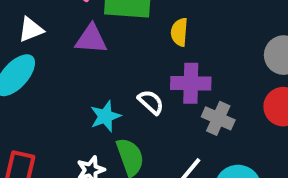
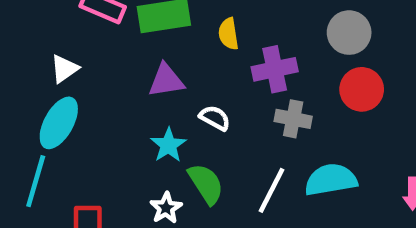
purple triangle: (91, 39) -> (166, 80), moved
purple cross: (191, 83) -> (275, 69), moved

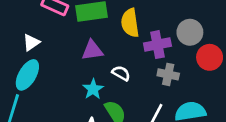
gray circle: (349, 33) -> (190, 32), moved
yellow semicircle: (228, 34) -> (130, 23), size x1.5

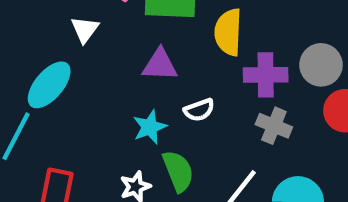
white triangle: (31, 42) -> (85, 29), moved, turned -30
white semicircle: (121, 73) -> (199, 110), turned 120

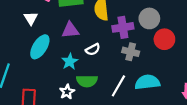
cyan ellipse: (49, 85) -> (40, 47), moved
green semicircle: (178, 171) -> (87, 81), turned 120

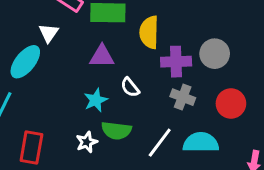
red circle: (164, 39) -> (231, 104), moved
cyan ellipse: (40, 47) -> (25, 62), moved
white semicircle: (93, 49) -> (130, 87), turned 72

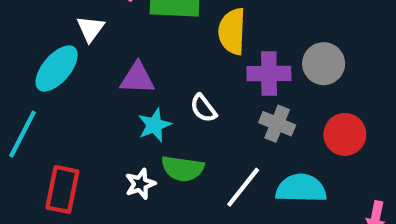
purple triangle: (102, 56) -> (137, 78), moved

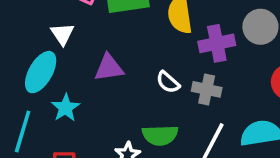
gray cross: (277, 124) -> (207, 89), moved
cyan star: (154, 125) -> (66, 108), moved

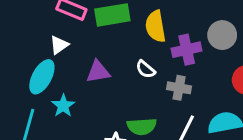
white triangle: (62, 34) -> (59, 45), turned 30
white semicircle: (168, 82) -> (146, 69), moved

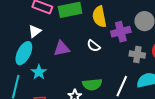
gray cross: (179, 88) -> (137, 55), moved

